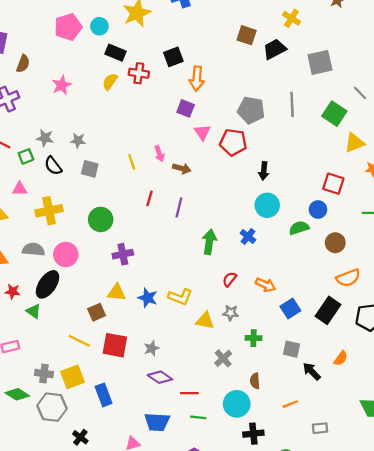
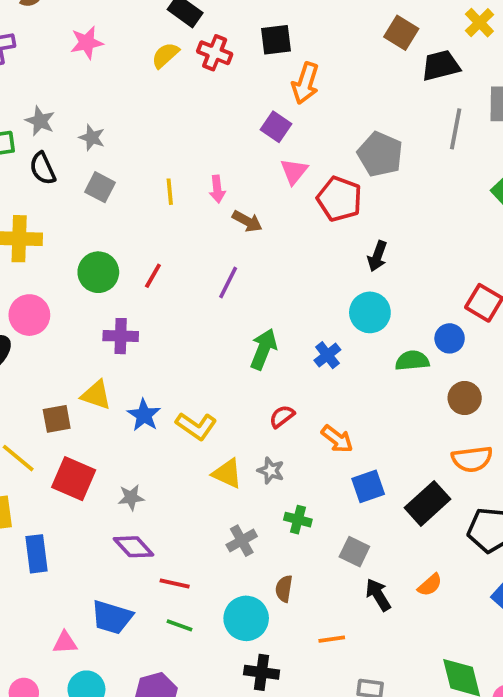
gray line: (292, 104) -> (456, 129), moved
red line: (150, 198) -> (153, 276), moved

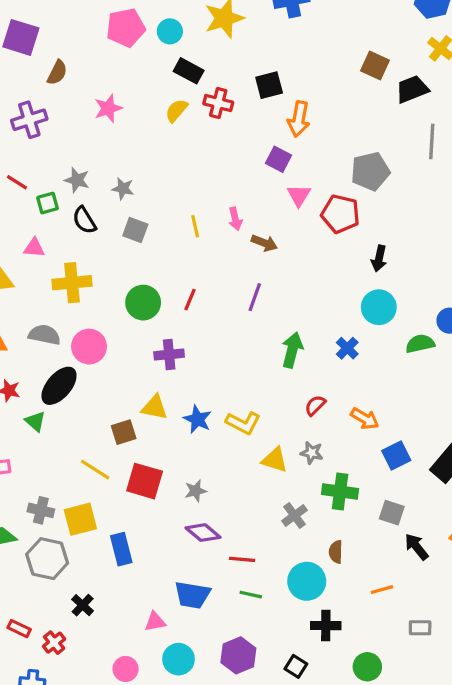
gray pentagon: (380, 154) -> (370, 171), turned -30
green cross: (298, 520) -> (340, 491), size x1.5

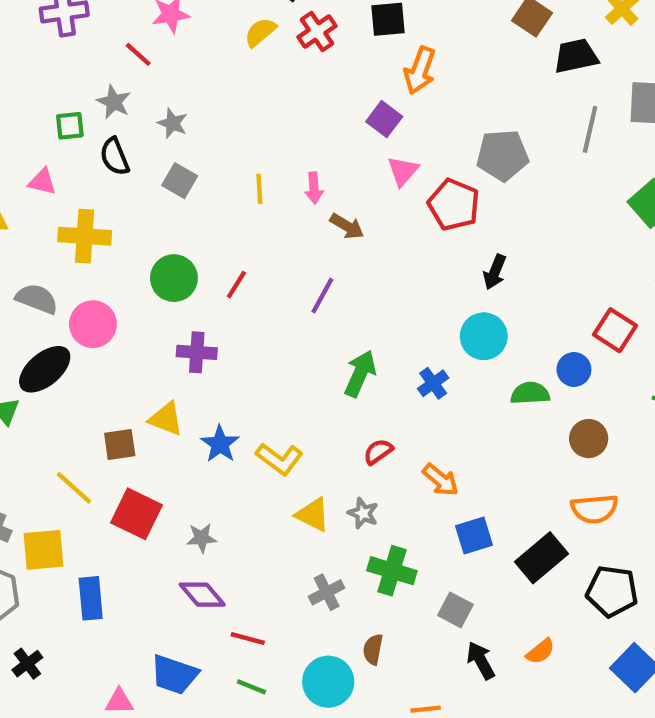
red cross: (218, 103) -> (317, 31), turned 32
red line: (17, 182) -> (138, 54), moved

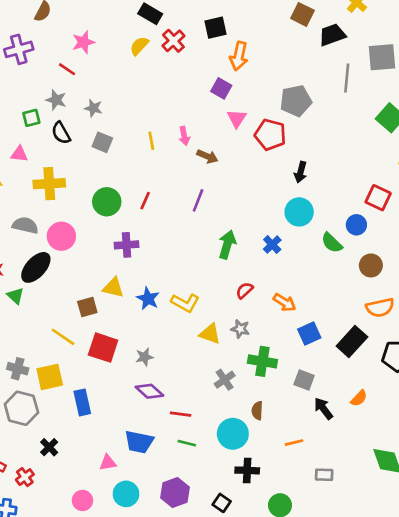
green semicircle: (530, 393) -> (332, 243), turned -125

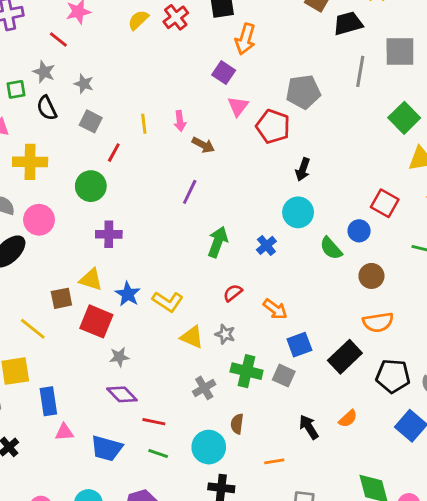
red line: (145, 201) -> (114, 153), moved
red square: (103, 348) -> (96, 321), moved
gray square: (304, 380) -> (284, 376), moved
pink triangle: (108, 463) -> (64, 432), moved

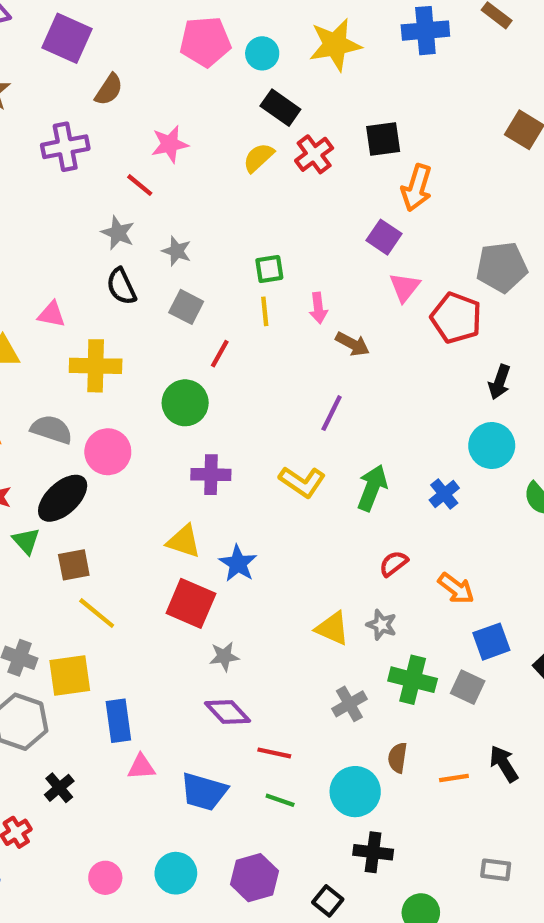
green square: (16, 89) -> (269, 269), moved
brown square: (61, 298) -> (74, 565), moved
yellow L-shape: (168, 302) -> (302, 482), moved
orange line: (274, 461) -> (454, 778), moved

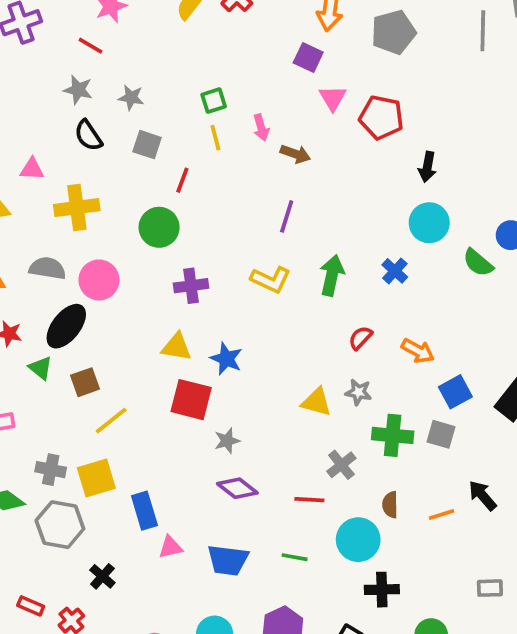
gray pentagon: (502, 267) -> (393, 32), moved
yellow line: (97, 613) -> (111, 421), turned -69
red line: (274, 753) -> (309, 500), moved

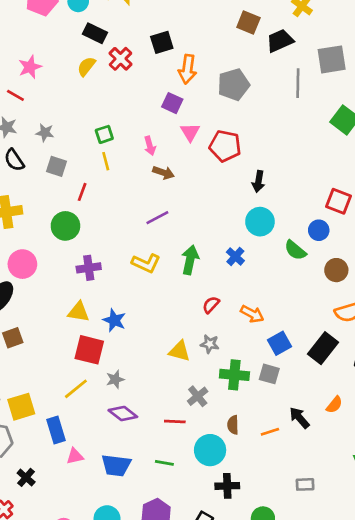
pink arrow: (261, 128) -> (150, 146), moved
purple line: (287, 216) -> (157, 218), turned 45
yellow line: (111, 421) -> (76, 389), moved

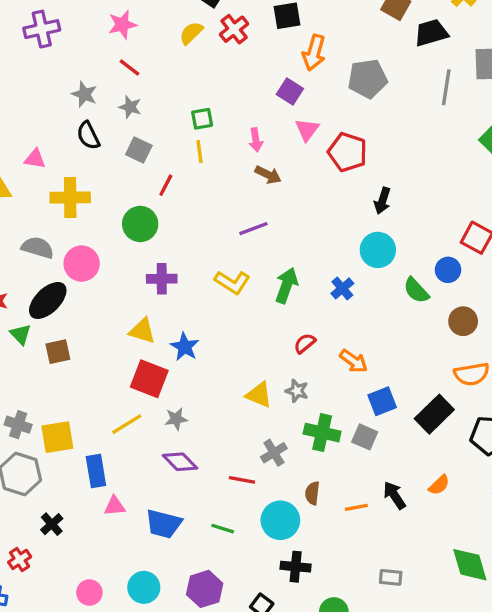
red line: (15, 95) -> (129, 68), moved

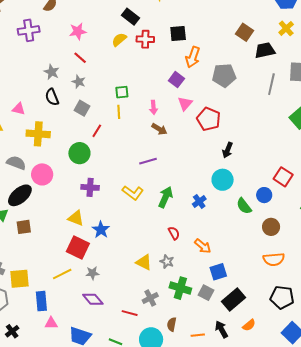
red cross: (234, 29) -> (145, 39), turned 36
red semicircle: (305, 343) -> (174, 233), turned 96
black rectangle: (434, 414) -> (233, 299), moved

